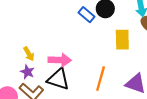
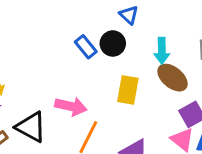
pink arrow: (60, 60) -> (71, 106), moved

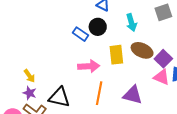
brown ellipse: (172, 78) -> (142, 50), moved
pink arrow: (71, 106) -> (89, 66), moved

